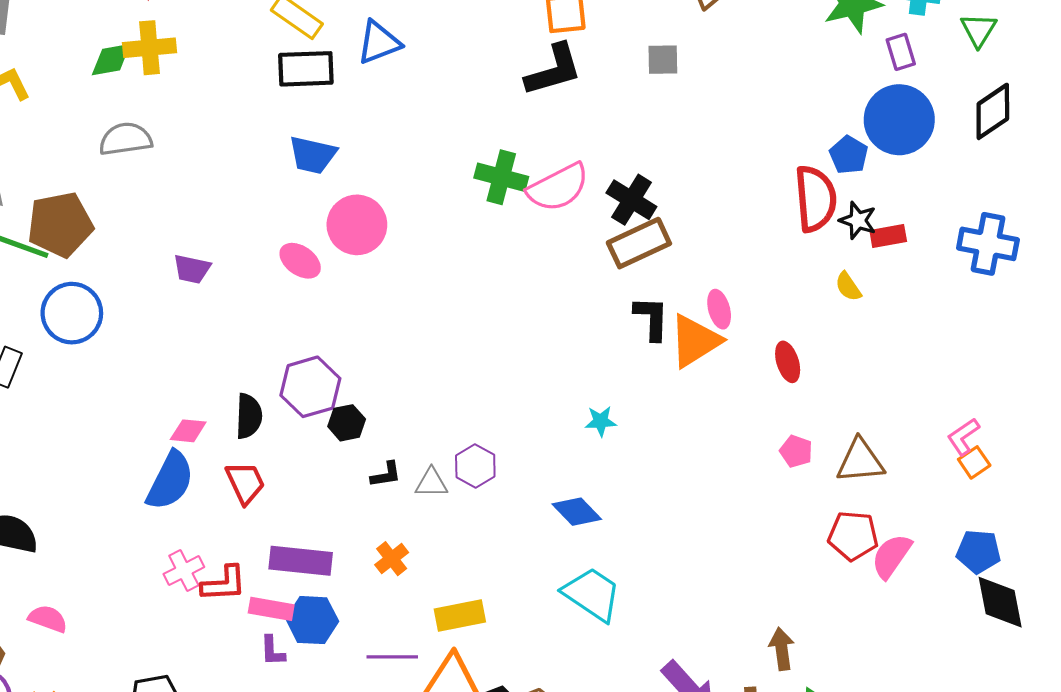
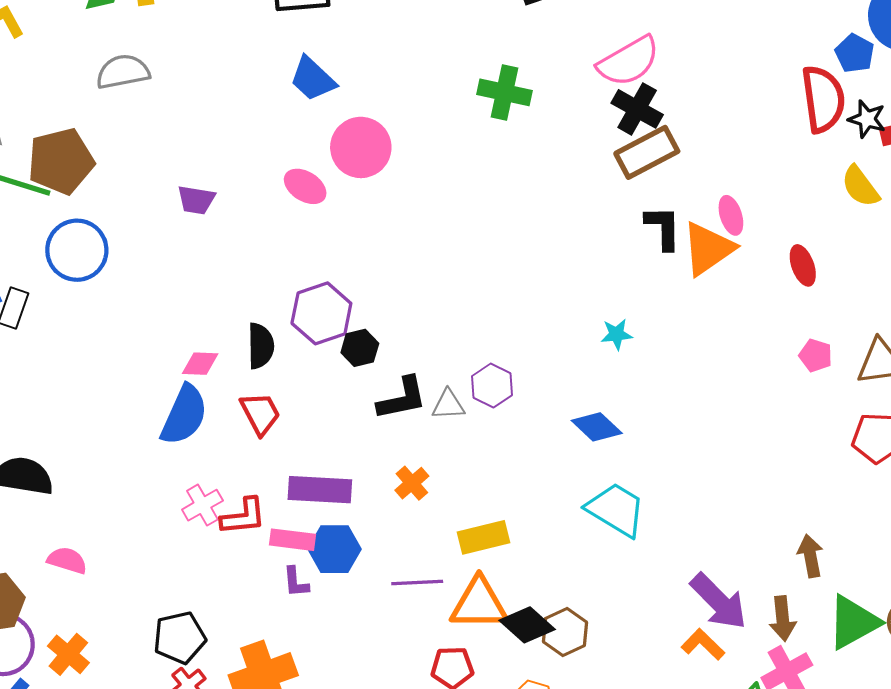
blue trapezoid: (313, 155) -> (313, 79), turned 33
pink semicircle: (558, 187) -> (629, 61), moved
yellow semicircle: (848, 287) -> (860, 186), size x1.4
black L-shape: (386, 475) -> (402, 398), size x1.6

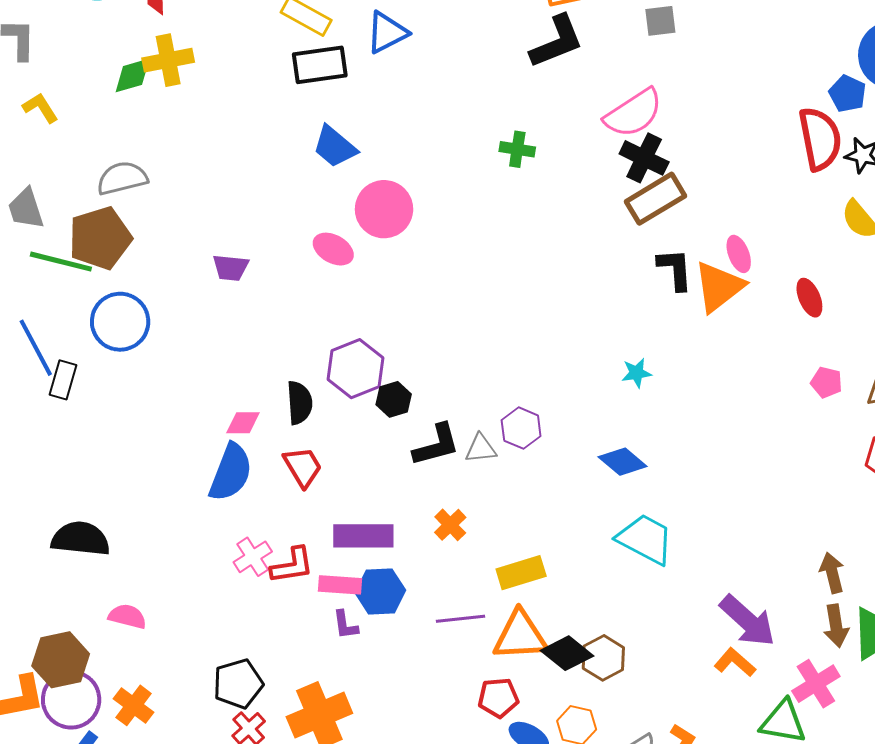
gray semicircle: (123, 72) -> (122, 178), moved
green cross: (504, 92) -> (517, 149), size x0.7
brown arrow: (783, 619) -> (836, 626), moved

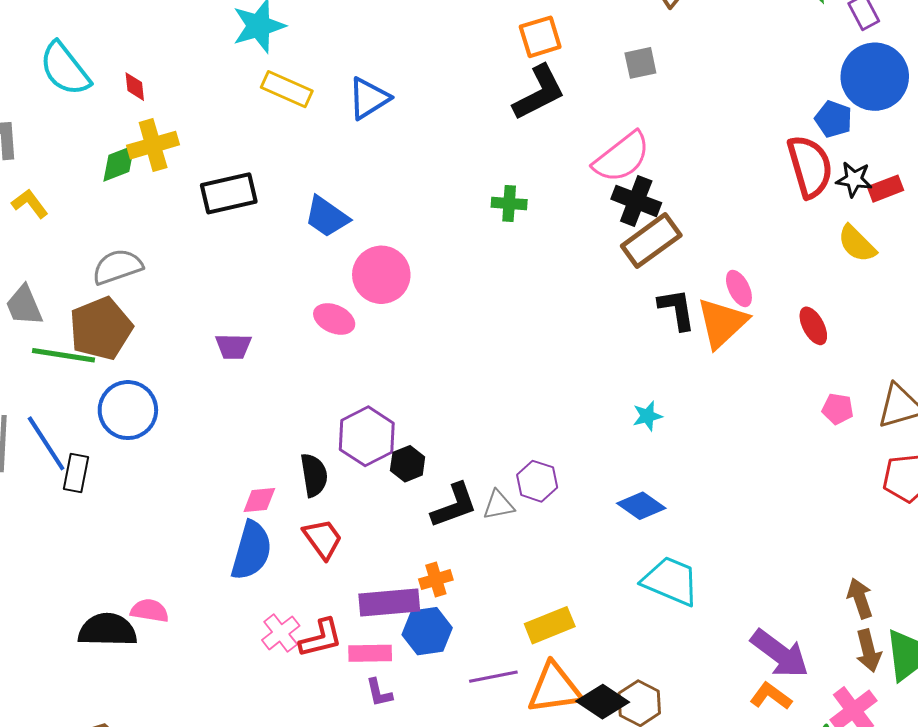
black rectangle: (320, 65) -> (229, 193), moved
orange cross: (450, 525) -> (436, 580), moved, turned 32
blue hexagon: (380, 592) -> (427, 631), moved
pink semicircle: (127, 616) -> (150, 611), moved

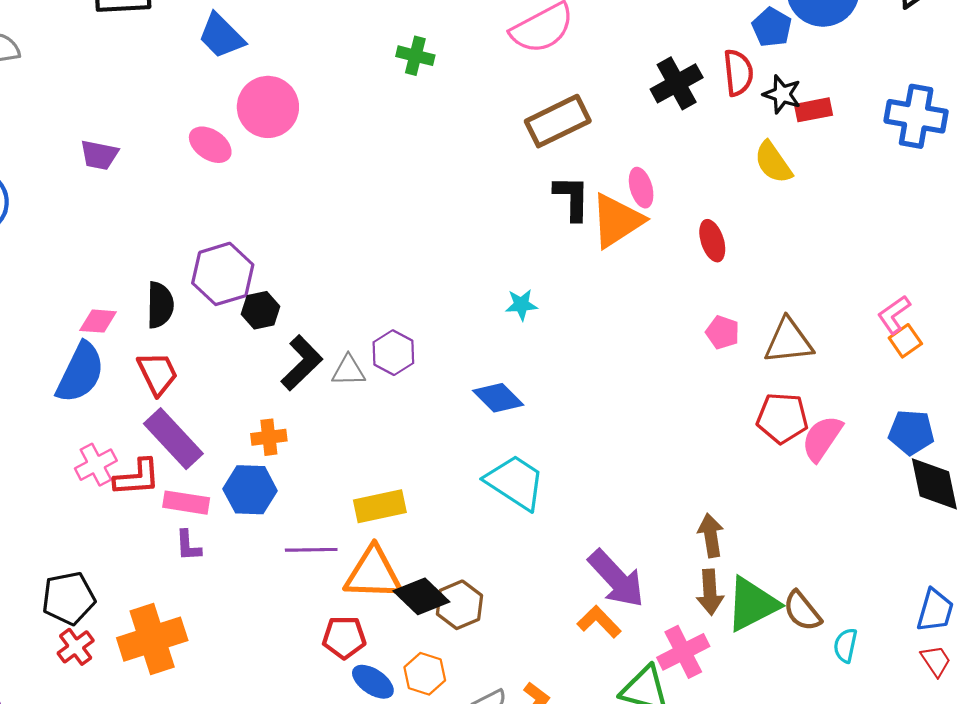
red semicircle: (810, 167) -> (738, 73), size x0.7
black cross: (636, 201) -> (677, 83), moved, turned 30
black L-shape: (454, 505) -> (302, 363), turned -34
purple rectangle: (389, 602) -> (173, 439), moved, turned 42

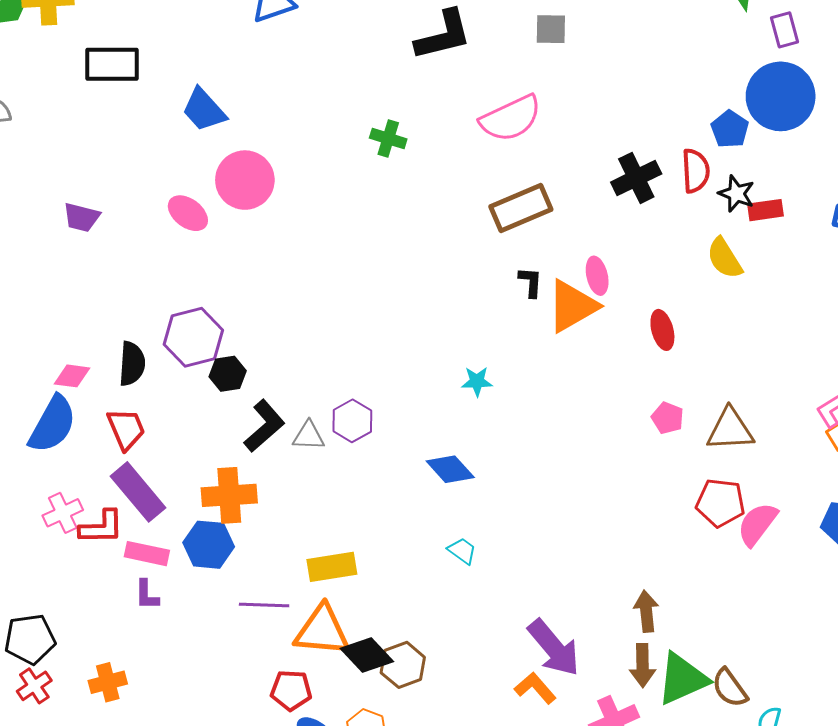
black L-shape: (572, 198) -> (531, 282), size x0.7
orange cross: (269, 437) -> (229, 495), size x1.6
cyan trapezoid: (515, 482) -> (462, 551), size x0.5
orange cross: (152, 639) -> (108, 682), size x0.6

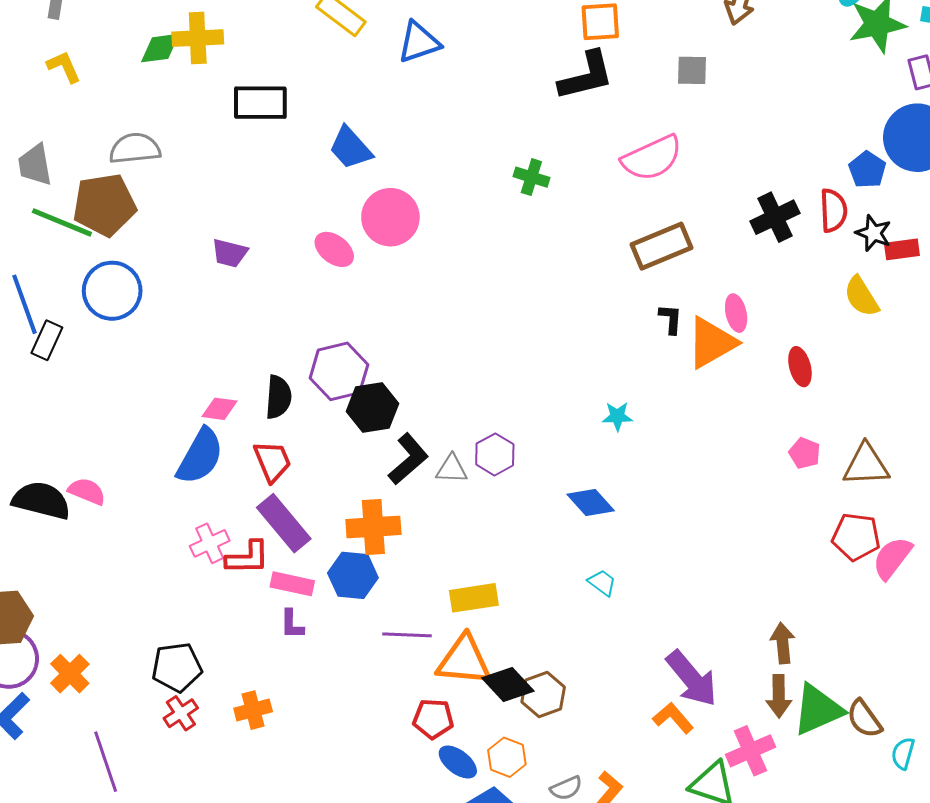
black hexagon: (228, 374) -> (372, 407), size x1.4

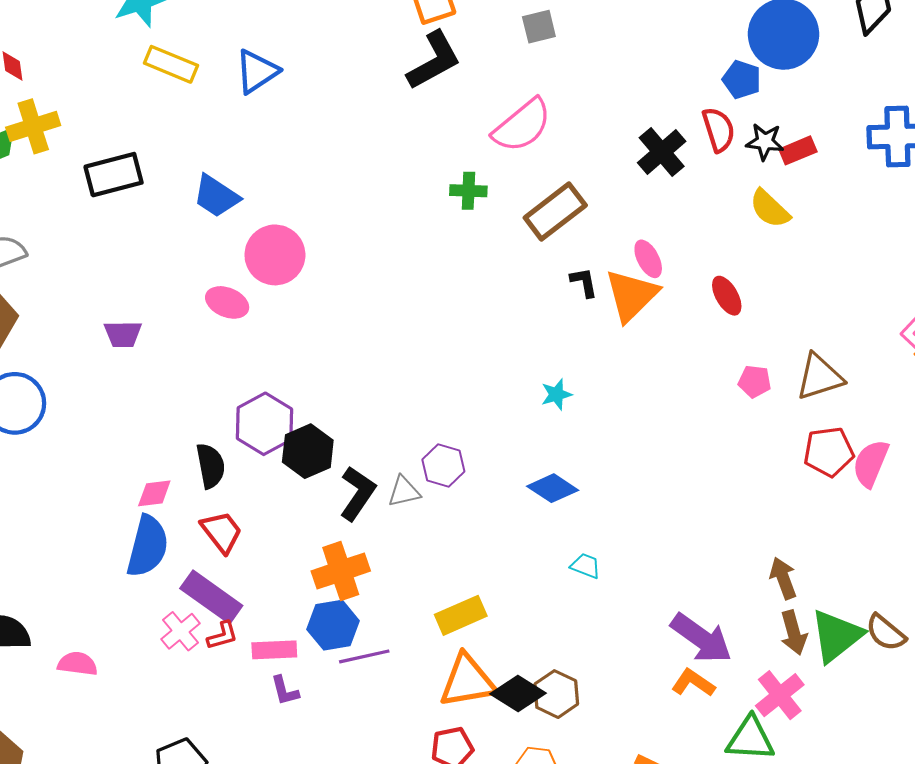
green cross: (531, 177) -> (468, 191), moved
pink semicircle: (87, 491) -> (77, 664), moved
purple rectangle: (284, 523) -> (211, 597), moved
red L-shape: (248, 558) -> (222, 635), size x0.7
purple line: (407, 635) -> (364, 656), moved

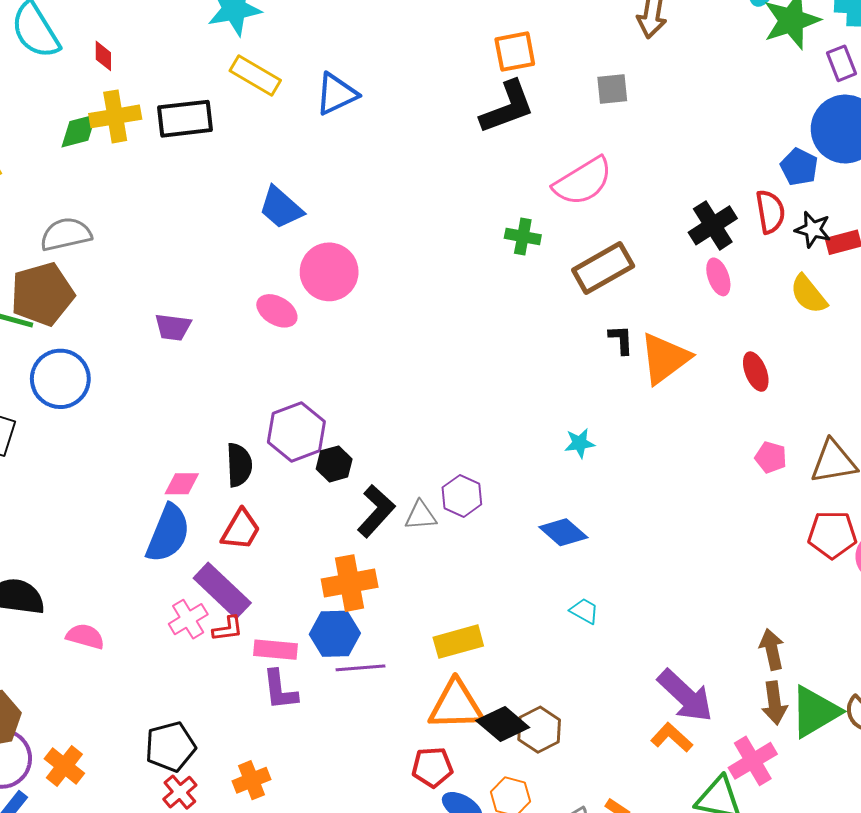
black rectangle: (114, 175) -> (185, 119), moved
pink ellipse: (648, 259) -> (718, 277), moved
black hexagon: (308, 451) -> (334, 464), size x0.7
red trapezoid: (222, 532) -> (241, 530), turned 60
purple L-shape: (285, 691) -> (280, 690), size x1.4

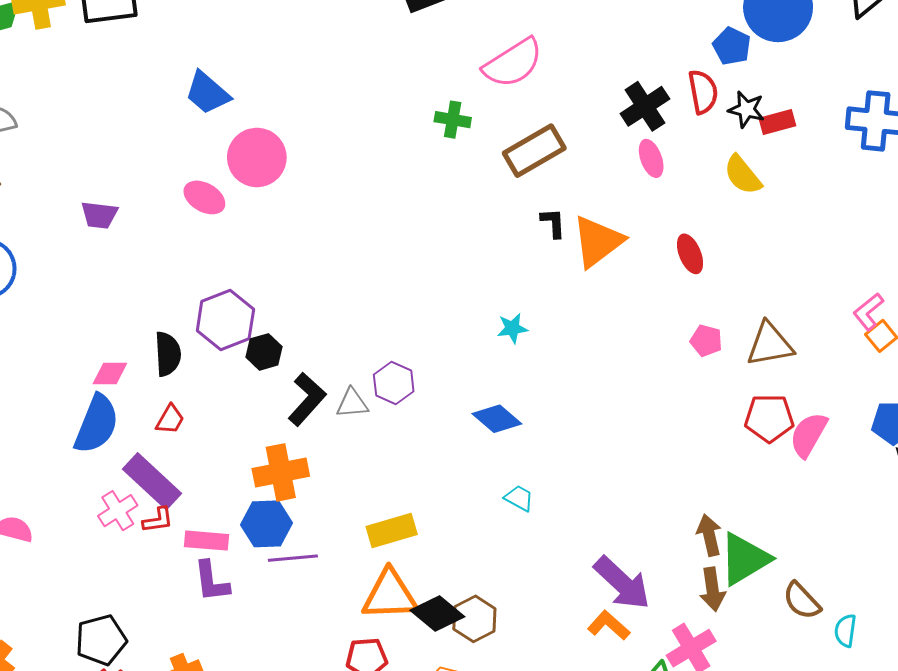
red trapezoid: (241, 530) -> (170, 419), size x0.7
green triangle: (815, 712) -> (745, 559), moved

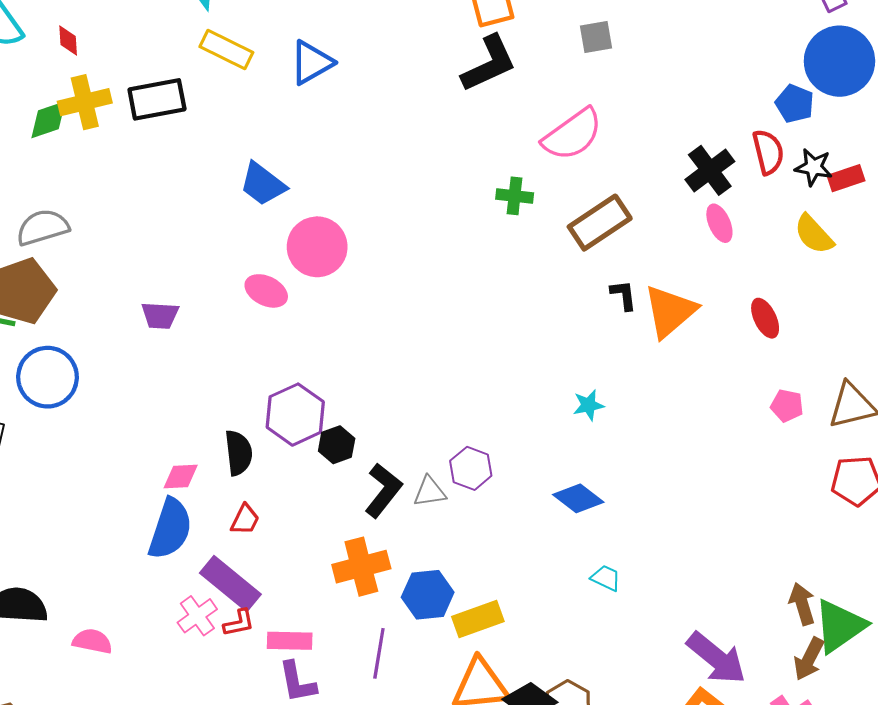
blue hexagon: (267, 524) -> (428, 595), moved
purple line: (293, 558) -> (379, 653), turned -72
brown arrow: (712, 589) -> (809, 659), turned 39

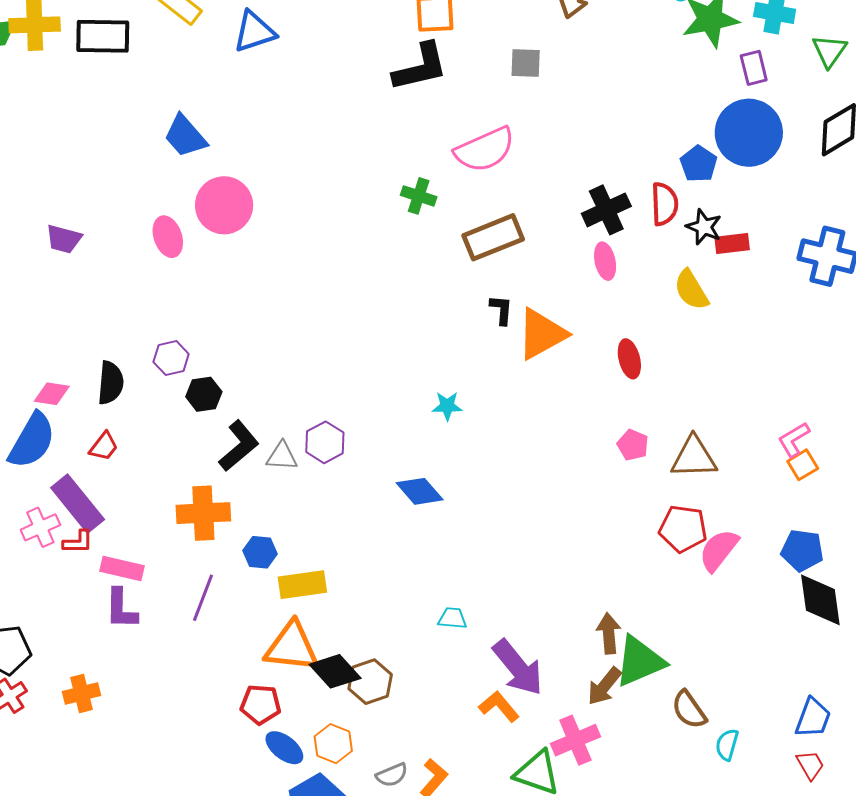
pink ellipse: (266, 291) -> (168, 237), turned 33
purple hexagon: (295, 415) -> (171, 358), size x0.6
cyan trapezoid: (606, 578) -> (452, 618), moved, turned -32
blue hexagon: (428, 595) -> (260, 552), size x0.7

